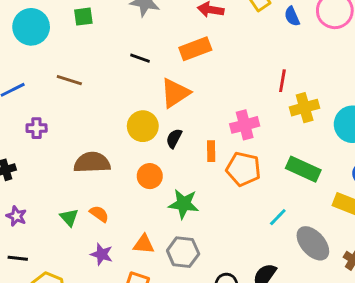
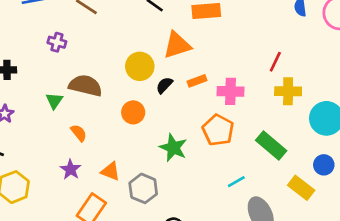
purple cross: (37, 128) -> (57, 42), moved
orange rectangle: (211, 151) -> (197, 81), moved, turned 54
green star: (184, 204) -> (173, 148), moved
green triangle: (69, 217) -> (54, 101), moved

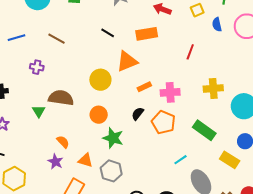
red line: (275, 62) -> (190, 52), moved
black semicircle: (164, 85) -> (138, 114), moved
orange semicircle: (79, 133) -> (63, 142), moved
green star: (173, 148) -> (113, 138), moved

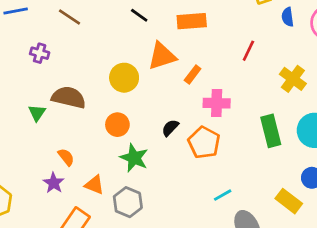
orange rectangle: (144, 87) -> (193, 74), moved, turned -32
yellow cross: (213, 88) -> (293, 79), moved, turned 36
green rectangle: (204, 130) -> (271, 131), moved, turned 35

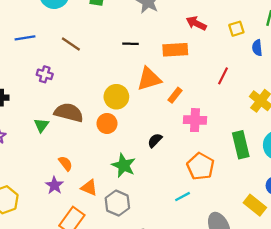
black line: (139, 15) -> (130, 44), turned -35
orange circle: (117, 125) -> (107, 123), moved
orange pentagon: (204, 143) -> (200, 166), moved
cyan line: (223, 195) -> (182, 197), moved

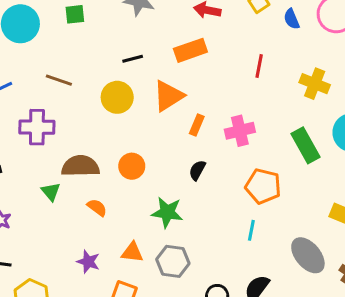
purple cross: (45, 74) -> (37, 127), size x1.6
orange rectangle: (175, 95) -> (197, 125), moved
yellow circle: (116, 97) -> (117, 97), moved
orange semicircle: (65, 163) -> (97, 207), moved
cyan line: (182, 197) -> (251, 230), turned -35

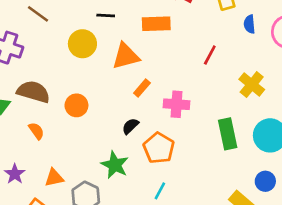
orange pentagon: (263, 186) -> (159, 148), moved
green star: (167, 212) -> (115, 165), moved
orange triangle: (132, 252) -> (54, 178), turned -36

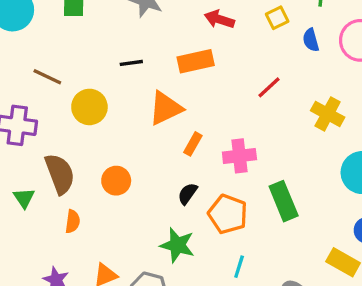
yellow circle: (82, 44) -> (89, 107), moved
red line: (210, 55) -> (269, 87), turned 30
brown semicircle: (33, 92) -> (60, 174), turned 64
orange semicircle: (36, 131) -> (73, 221), turned 54
green rectangle: (228, 134) -> (284, 201), moved

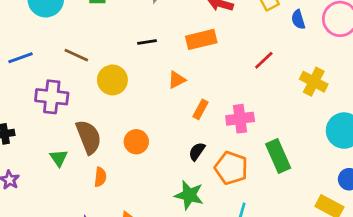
orange triangle: (165, 108) -> (177, 80), size x0.6

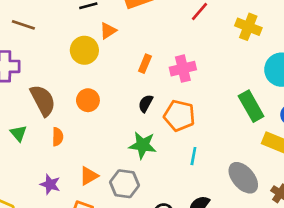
yellow circle: (112, 80) -> (84, 50), moved
orange triangle: (177, 80) -> (108, 31), moved
green rectangle: (278, 156) -> (251, 106), moved
green triangle: (59, 158) -> (19, 133), moved

